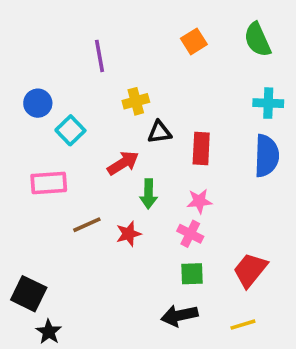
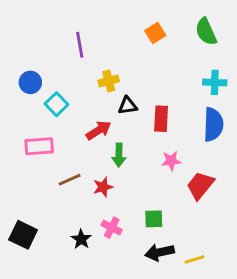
pink star: (199, 201) -> (171, 161), moved
pink cross: (190, 234) -> (112, 228), moved
red trapezoid: (250, 270) -> (200, 185), moved
black arrow: (179, 315) -> (160, 252), moved
black star: (49, 332) -> (81, 239), moved

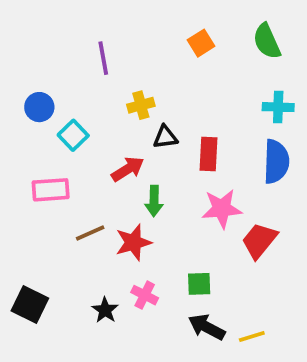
pink star: (171, 161) -> (222, 209), size x1.5
red star: (103, 187) -> (133, 242), size x1.4
black arrow: (160, 252) -> (207, 327), turned 40

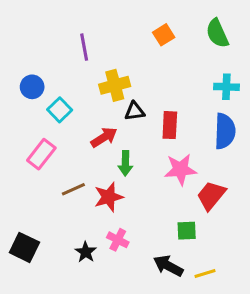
yellow cross: (141, 105) -> (115, 85), size x1.4
pink rectangle: (51, 190) -> (41, 154), turned -48
green square: (199, 284) -> (187, 231), moved

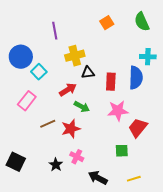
blue circle: (32, 87) -> (21, 57), size x1.5
blue semicircle: (225, 131) -> (136, 78), moved
green arrow: (125, 163) -> (82, 107), turned -63
black arrow: (168, 266) -> (98, 178), moved

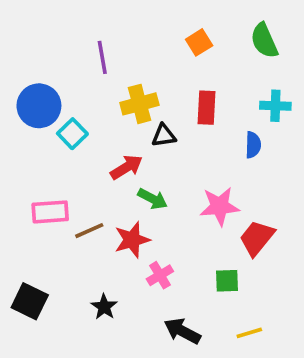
blue semicircle: (136, 78) -> (253, 145), size x0.6
red rectangle: (111, 82) -> (207, 108), moved
pink rectangle: (27, 101) -> (50, 212), moved, turned 48
pink cross: (77, 157) -> (160, 275), moved, turned 32

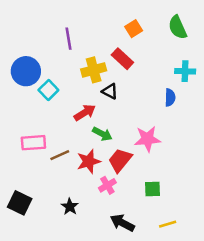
red rectangle: (207, 108) -> (122, 59), moved, turned -50
black triangle: (164, 136) -> (110, 91), turned 36
red trapezoid: (257, 238) -> (120, 160), moved

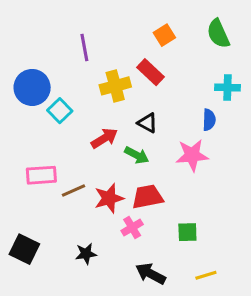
black triangle: (110, 91) -> (147, 123), moved
green arrow: (102, 134) -> (137, 155), moved
pink star: (147, 139) -> (192, 155), moved
red trapezoid: (120, 160) -> (147, 197), turned 40
black star: (70, 207) -> (86, 254), turned 30

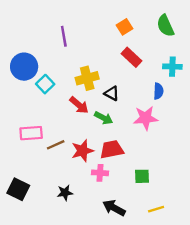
red rectangle: (151, 72) -> (132, 57), moved
yellow cross: (115, 86) -> (87, 78), moved
red arrow: (104, 138) -> (79, 105), turned 72
pink cross: (132, 228) -> (100, 173), turned 35

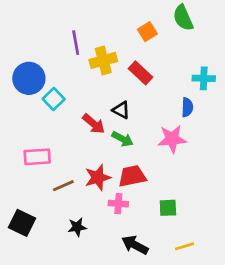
green semicircle: (165, 26) -> (183, 18), moved
red rectangle: (132, 57) -> (140, 73), moved
yellow cross: (87, 78) -> (103, 60), moved
black triangle: (112, 93) -> (121, 110), moved
brown line: (56, 145) -> (63, 186), moved

